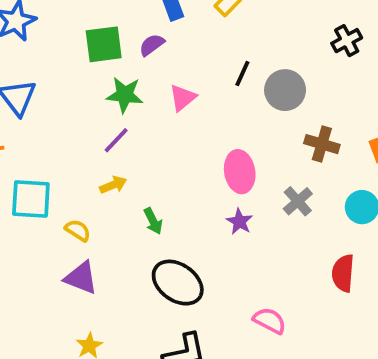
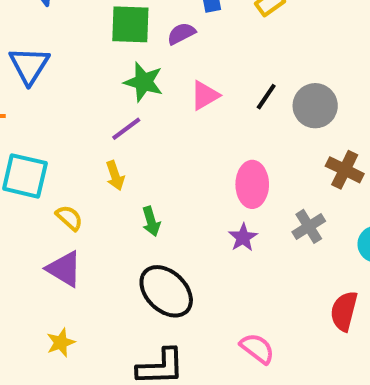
black line: (242, 73) -> (266, 97), moved
yellow arrow: (113, 185) -> (115, 176), turned 84

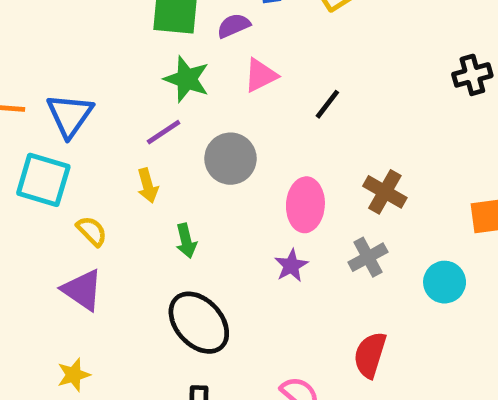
blue triangle: (29, 65) -> (70, 115), moved
pink triangle: (205, 95) -> (261, 75), moved
gray circle: (315, 106) -> (230, 159), moved
brown cross: (345, 170) -> (385, 192), moved
red semicircle: (344, 311) -> (370, 355), moved

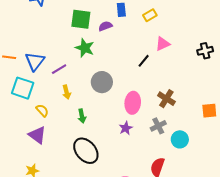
pink triangle: (261, 75) -> (163, 44), moved
purple line: (164, 132) -> (59, 69), moved
cyan circle: (445, 282) -> (180, 139), moved

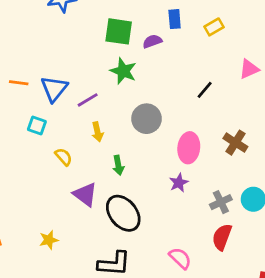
pink triangle: (163, 44) -> (249, 69), moved
cyan square: (23, 88) -> (37, 126), size x0.6
gray cross: (158, 126) -> (221, 202), moved
purple triangle: (37, 135) -> (85, 194), moved

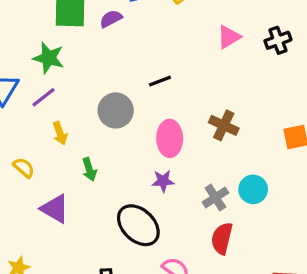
green star: (123, 71) -> (49, 58), moved
black line: (205, 90) -> (160, 81), moved, turned 36
purple star: (179, 183) -> (163, 181), turned 30
black ellipse: (123, 213) -> (138, 225), moved

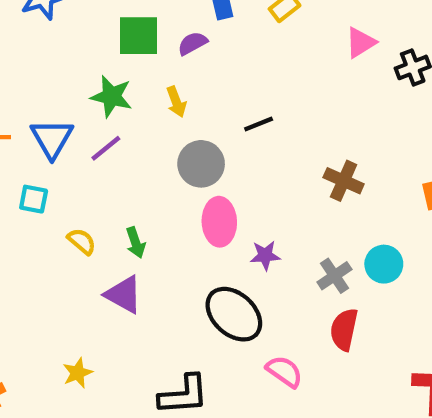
pink triangle: (229, 37) -> (361, 43), moved
yellow arrow: (60, 133) -> (176, 102), moved
pink ellipse: (170, 138) -> (219, 222), moved
green arrow: (89, 169) -> (136, 243), moved

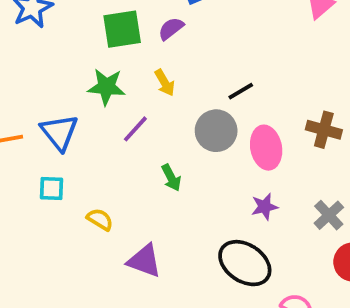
purple line: (106, 148) -> (135, 129), moved
gray circle: (201, 164) -> (216, 131), moved
pink ellipse: (219, 222) -> (266, 148), moved
green arrow: (136, 243) -> (171, 178), moved

